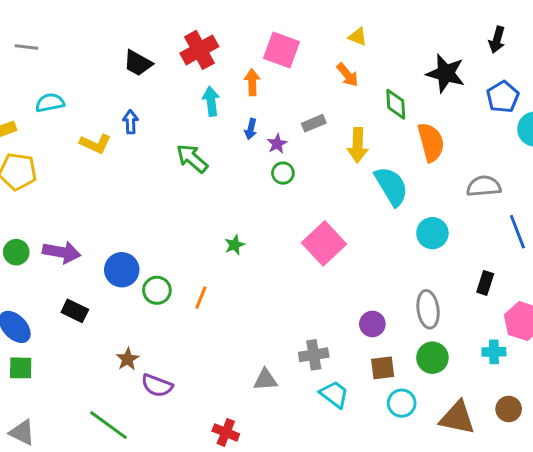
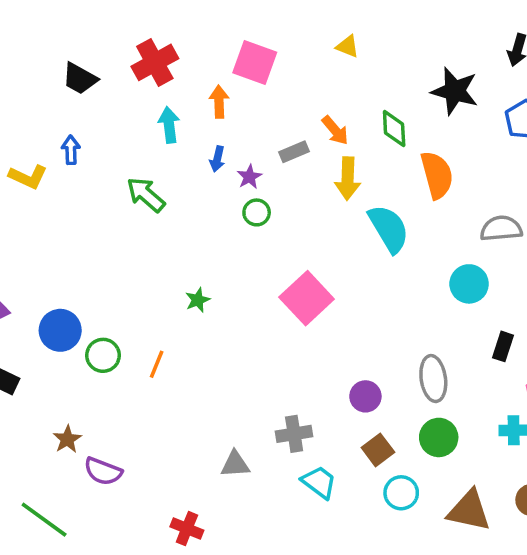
orange arrow: (347, 75) -> (335, 130), moved
cyan circle: (432, 233) -> (469, 284), moved
brown square: (383, 368) -> (378, 450), turned -30

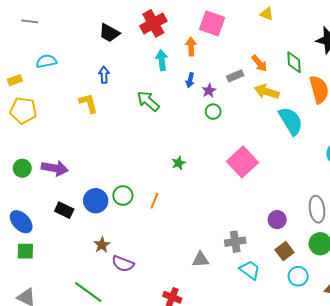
yellow L-shape: (28, 177) -> (88, 103), moved, turned -130
yellow arrow: (348, 179) -> (267, 92), turned 105
blue circle: (60, 330) -> (96, 201), moved

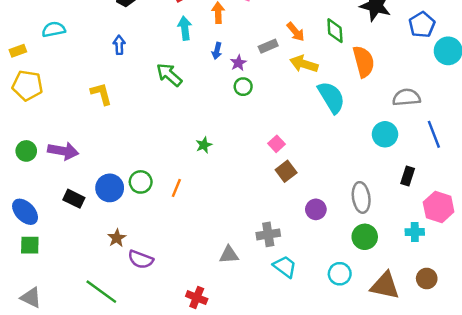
yellow L-shape: (88, 103) -> (101, 94), moved
pink square: (243, 162) -> (277, 144), size x0.5
brown square: (284, 251) -> (286, 171), moved

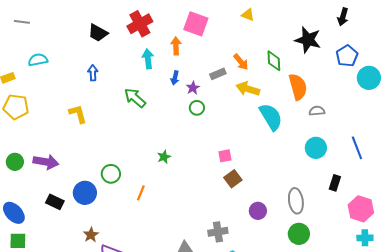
gray semicircle: (406, 97) -> (317, 111), moved, size x0.7
pink square: (277, 144) -> (225, 156), turned 32
green circle: (141, 182) -> (111, 174), moved
cyan cross: (415, 232) -> (365, 238), moved

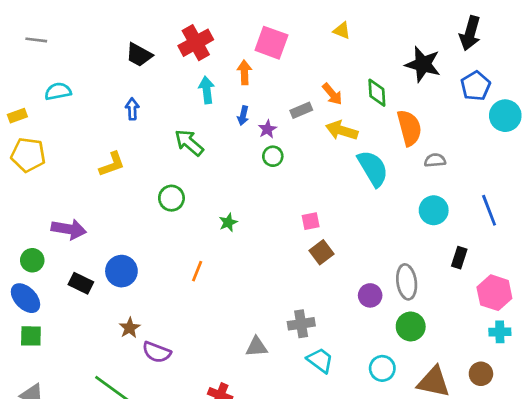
black arrow: (343, 17) -> (470, 33), size x1.4
yellow L-shape: (78, 114) -> (112, 164), turned 85
green circle: (15, 162) -> (32, 260), moved
green circle: (111, 174) -> (171, 198), moved
purple circle: (258, 211) -> (370, 295), moved

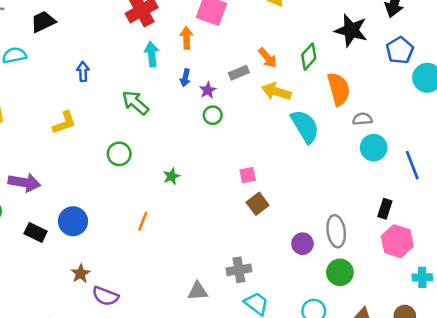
black trapezoid: (139, 55) -> (43, 22), moved, turned 125
green diamond: (377, 93) -> (309, 57), turned 45
cyan circle: (434, 210) -> (374, 148), moved
pink hexagon: (494, 293) -> (397, 241), moved

